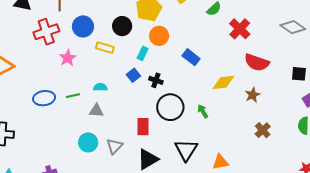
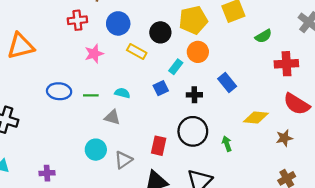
red cross: (240, 29) -> (286, 64), turned 30
red cross: (46, 32) -> (77, 20), size x0.7
black cross: (156, 80) -> (194, 95), moved, turned -32

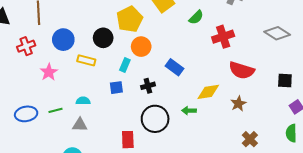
blue square: (161, 88) -> (116, 88), turned 32
green arrow: (227, 144) -> (189, 111), moved, turned -56

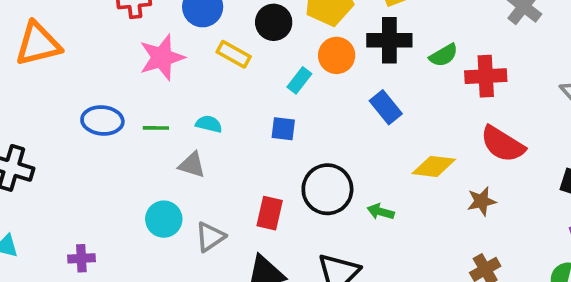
green semicircle: (196, 17) -> (444, 55), moved
pink star: (49, 72) -> (162, 57), size x1.4
black cross: (148, 86) -> (389, 40), moved, size x1.6
blue square: (116, 88) -> (283, 129), moved
green arrow: (189, 111) -> (381, 212), moved

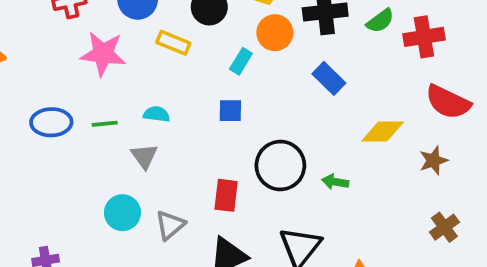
pink star: (162, 57) -> (103, 54), turned 30
gray triangle: (192, 165) -> (144, 156), turned 44

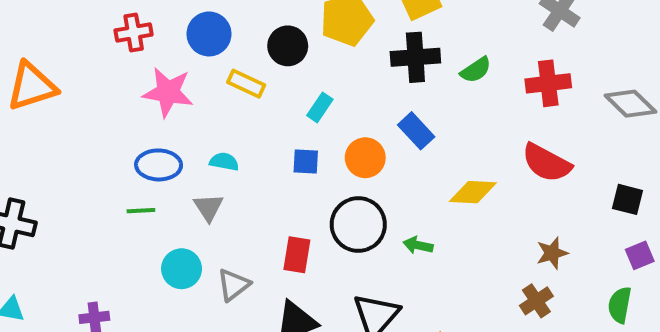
orange circle: (275, 33) -> (365, 158), moved
red cross: (424, 37) -> (548, 83), moved
blue ellipse: (51, 122) -> (159, 165), moved
green line: (105, 124) -> (141, 211), moved
brown star: (433, 161) -> (552, 253), moved

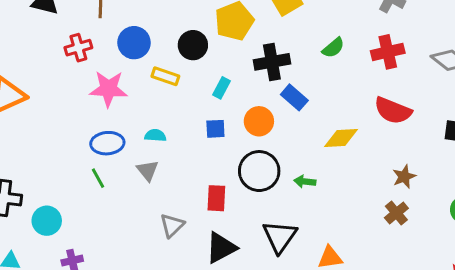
black cross: (415, 57) -> (272, 62), moved
green line: (141, 211) -> (98, 178), turned 70
cyan circle: (182, 269) -> (47, 221), moved

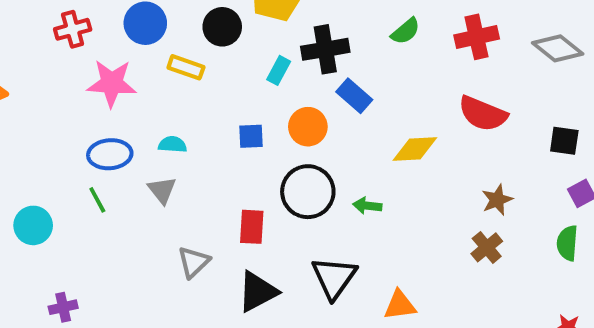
cyan rectangle: (222, 88) -> (279, 70), moved
cyan circle: (47, 221) -> (33, 225), moved

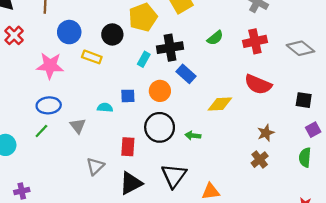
red cross: (73, 29) -> (14, 35), moved, turned -30
cyan semicircle: (173, 144) -> (105, 108), moved
green line: (97, 200) -> (41, 131), turned 72

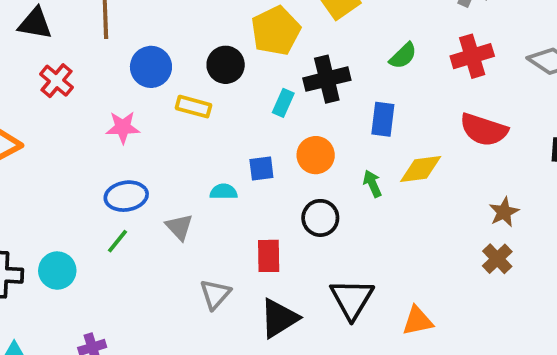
pink star: (50, 66) -> (123, 127), size x0.7
blue rectangle: (186, 74) -> (383, 119), moved, turned 60
black circle: (160, 127) -> (320, 218), size x0.7
green arrow: (193, 136) -> (372, 184), moved, turned 64

